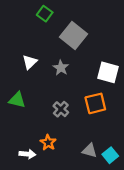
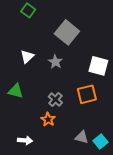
green square: (45, 14) -> (28, 10), moved
orange star: (48, 143) -> (48, 119), moved

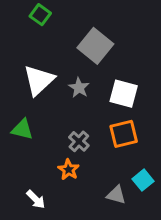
white triangle: (27, 57) -> (39, 80), size x1.6
white square: (98, 66) -> (124, 94), moved
white arrow: (25, 140) -> (36, 199), turned 40
cyan square: (100, 141) -> (143, 180), moved

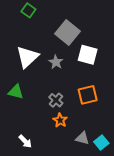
white square: (124, 94) -> (88, 55), moved
orange star: (69, 170) -> (60, 120), moved
cyan square: (143, 180) -> (101, 142), moved

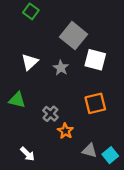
white triangle: (27, 57) -> (30, 62), size x0.7
gray cross: (56, 100) -> (50, 114), moved

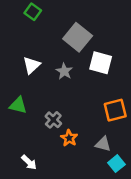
orange square: (95, 103) -> (115, 110), moved
gray triangle: (90, 151) -> (103, 144), moved

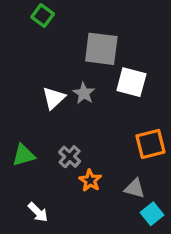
gray square: (78, 37) -> (101, 49), turned -32
white triangle: (31, 65) -> (54, 98), moved
green triangle: (18, 105) -> (24, 155), moved, turned -30

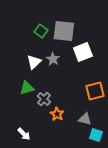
green square: (43, 16) -> (41, 31), moved
white square: (131, 82) -> (83, 52), turned -36
green triangle: (24, 155) -> (27, 88), moved
cyan square: (152, 214) -> (96, 135), turned -32

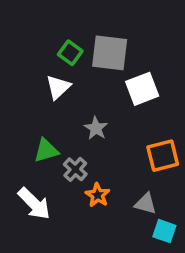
gray star: (53, 59) -> (96, 128), moved
white triangle: (34, 62) -> (58, 87), moved
white arrow: (24, 134) -> (34, 204), moved, size x1.5

